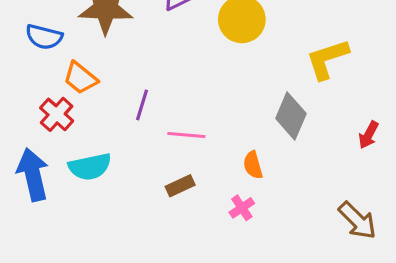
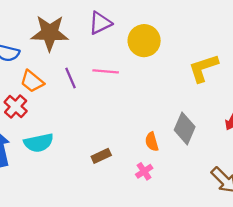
purple line: (142, 105) -> (70, 78), moved, turned -40
gray diamond: (291, 116) -> (185, 128), moved
pink line: (186, 135) -> (106, 71), moved

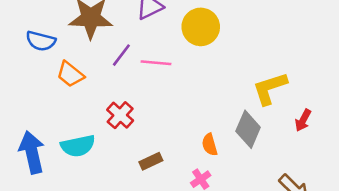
yellow L-shape: (203, 68) -> (270, 88), moved
purple line: (70, 78) -> (121, 55), moved, turned 60
red cross: (16, 107) -> (120, 115), moved

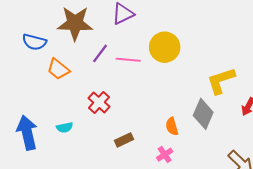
yellow circle: (201, 27) -> (165, 47), moved
cyan semicircle: (78, 146) -> (65, 127), size x0.6

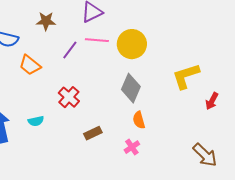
brown star: (75, 23) -> (46, 21), size x0.6
pink line: (128, 60) -> (97, 40), moved
gray diamond: (203, 114) -> (131, 88), moved

